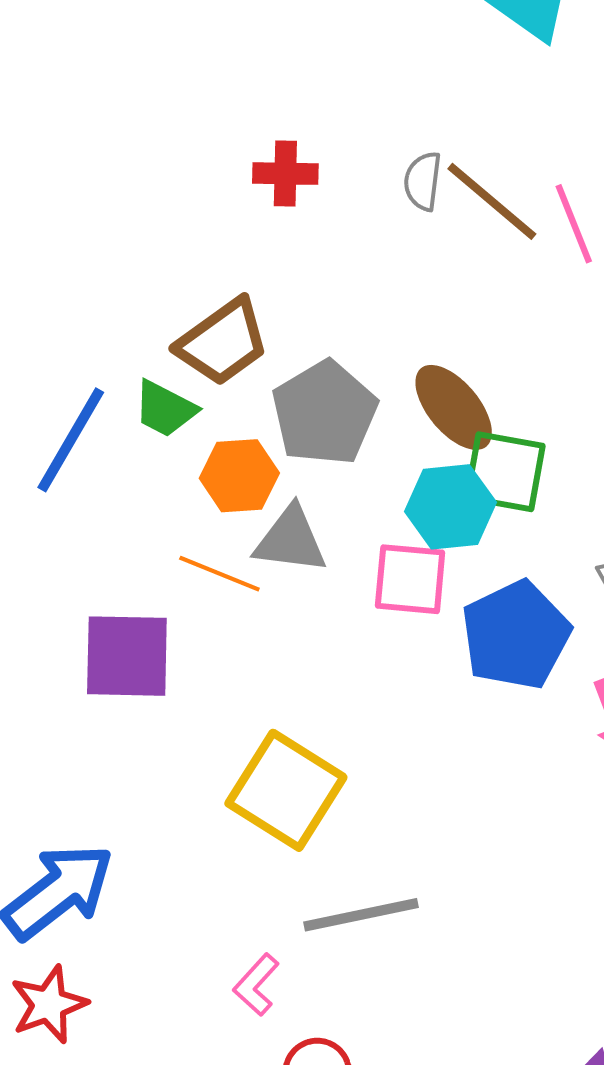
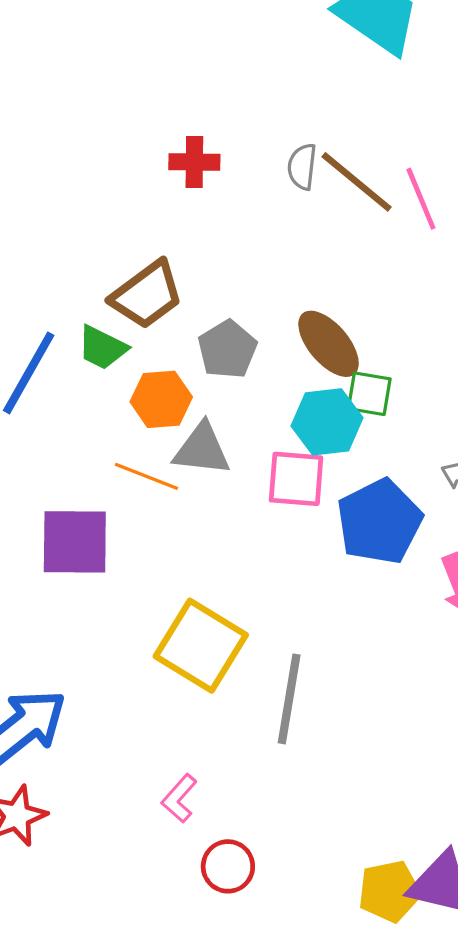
gray pentagon: (325, 413) -> (227, 349), size x0.7
green square: (505, 472) -> (369, 394), size x0.7
gray line: (361, 915) -> (289, 699), moved, turned -68

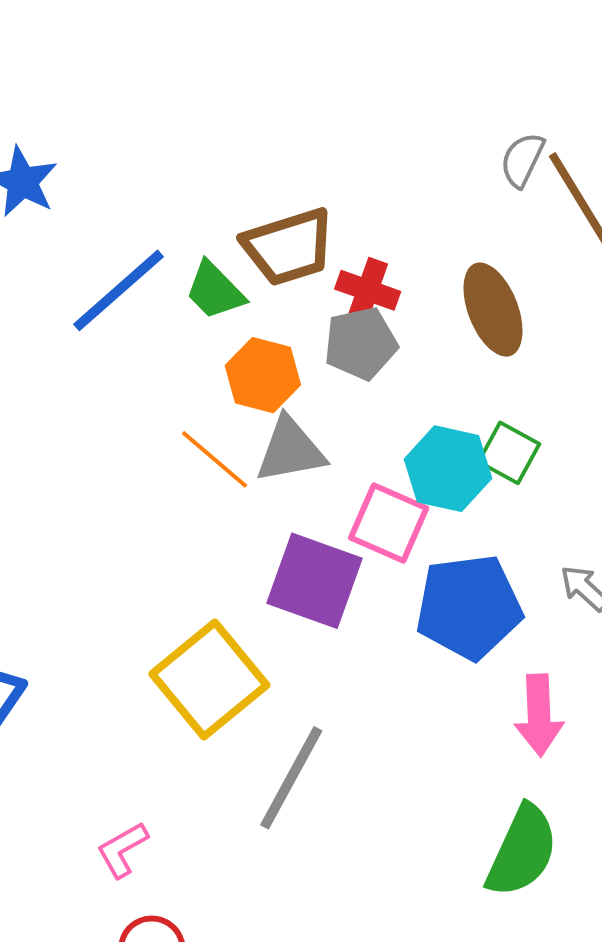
red cross: (194, 162) -> (368, 290), moved
brown ellipse: (329, 344) -> (493, 310), moved
gray triangle: (202, 449) -> (290, 450), turned -36
purple square: (75, 542) -> (315, 581), moved

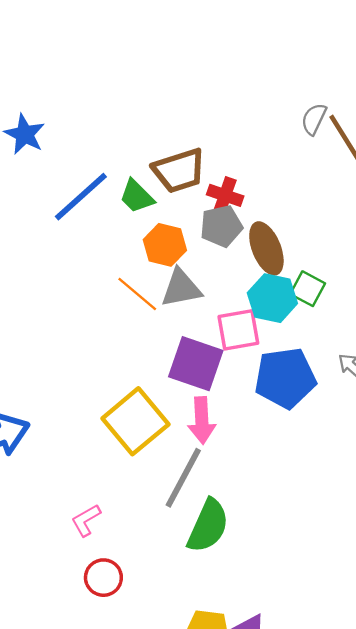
brown ellipse: (493, 310) -> (266, 248), moved
pink square: (389, 523) -> (238, 330), turned -33
pink arrow: (539, 715) -> (202, 420), moved
green semicircle: (522, 851) -> (208, 526), moved

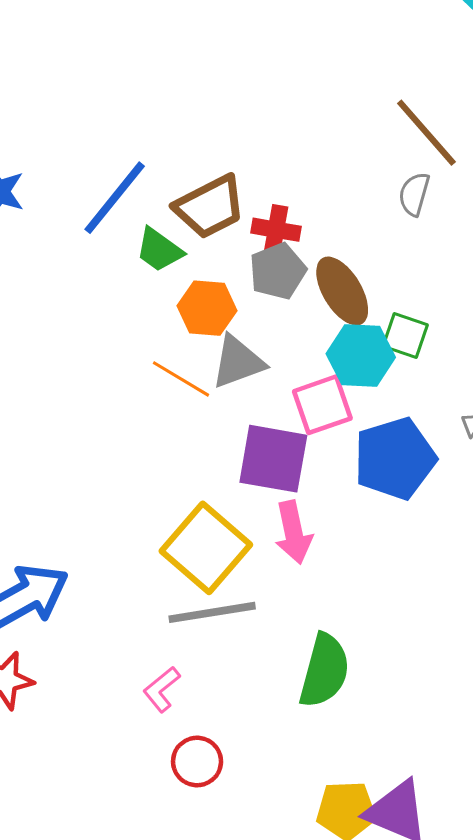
gray semicircle: (314, 119) -> (414, 194), moved
blue line: (81, 197) -> (115, 198), moved
gray line: (183, 478) -> (212, 612), moved, turned 62

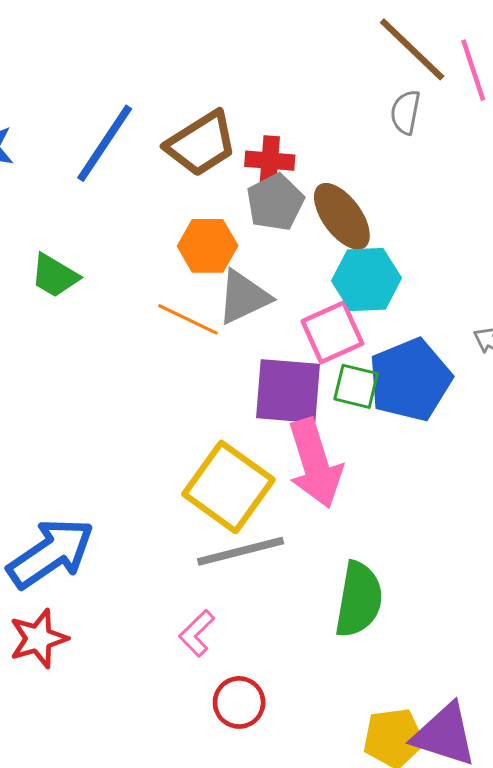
green trapezoid: (159, 250) -> (55, 276), moved
green square: (405, 335) -> (356, 386), moved
pink arrow: (293, 532) -> (315, 463), size x1.4

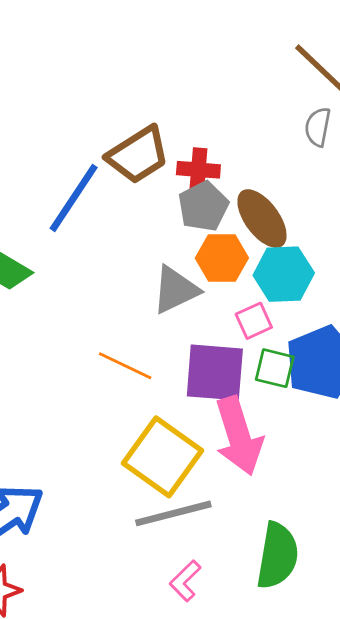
blue line: (105, 143) -> (74, 198), moved
orange hexagon: (208, 246) -> (222, 258), moved
orange line: (188, 319) -> (125, 366), moved
pink square: (332, 332) -> (254, 321), size x0.7
pink L-shape: (197, 633) -> (185, 581), moved

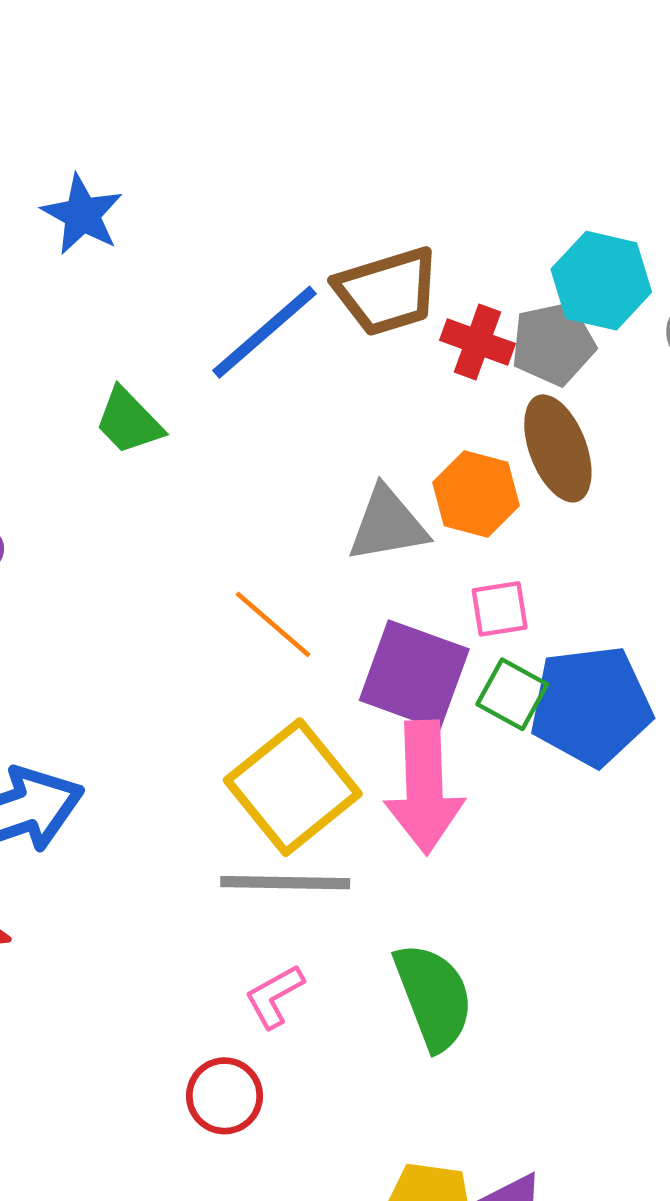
gray pentagon: (203, 206) -> (553, 344), moved
cyan hexagon: (284, 274) -> (601, 281), moved
green semicircle: (277, 556) -> (434, 997), turned -46

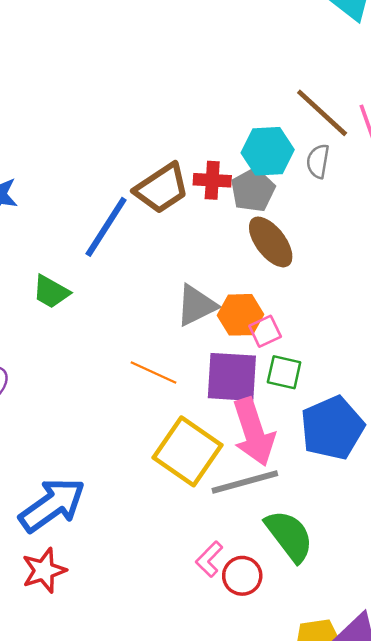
red cross: (477, 342) -> (212, 180), moved
orange hexagon: (476, 494) -> (240, 315), moved
blue pentagon: (591, 706) -> (332, 428), moved
gray line: (285, 883) -> (245, 482), moved
red circle: (224, 1096) -> (242, 576), moved

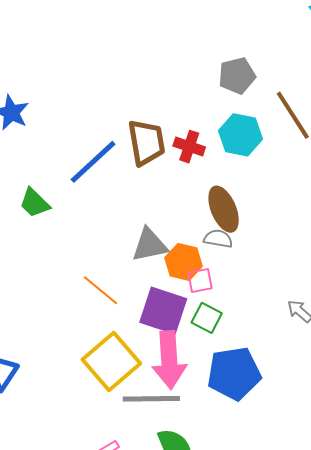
gray semicircle: (318, 161) -> (218, 239), moved, turned 76
brown trapezoid: (162, 188) -> (146, 142), turned -81
gray pentagon: (253, 190) -> (237, 76), moved

